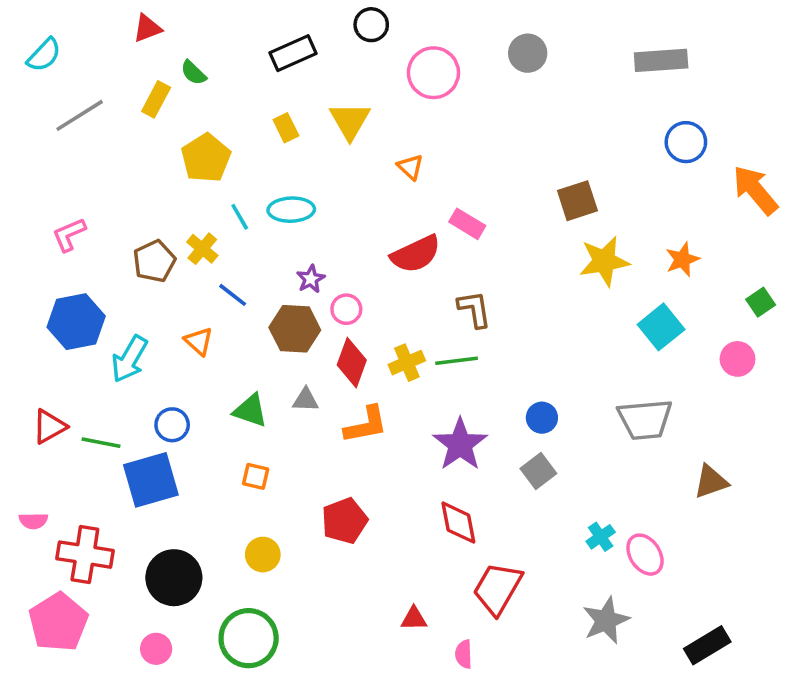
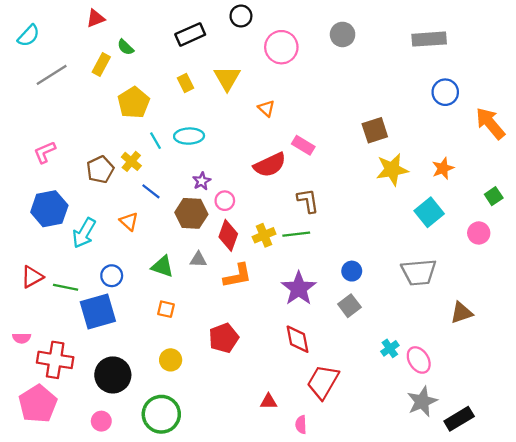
gray star: (606, 620) -> (422, 402), moved

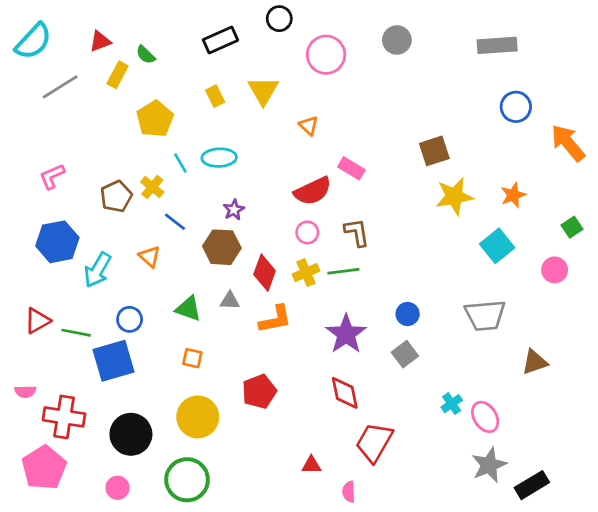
red triangle: (96, 18) -> (100, 41), moved
cyan semicircle: (29, 36) -> (33, 41), size x1.4
pink circle: (225, 201) -> (307, 232), moved
yellow circle: (171, 360) -> (198, 417), size x1.6

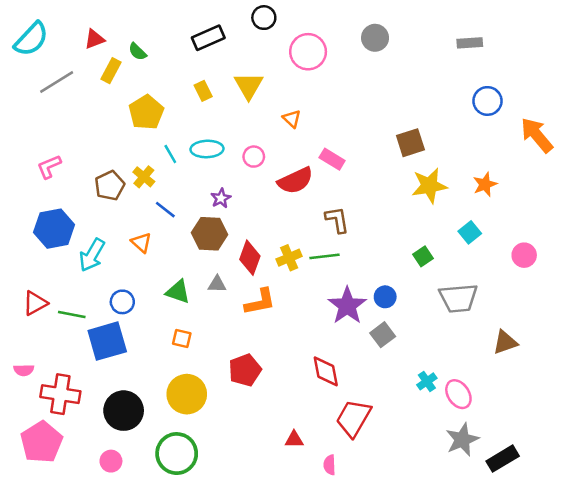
gray rectangle: (497, 45) -> (470, 43), size x0.7
green square: (572, 227) -> (423, 256), moved
pink circle: (307, 232) -> (254, 157), moved
cyan square: (497, 246) -> (470, 232), size x0.7
purple star: (346, 334) -> (347, 306), moved

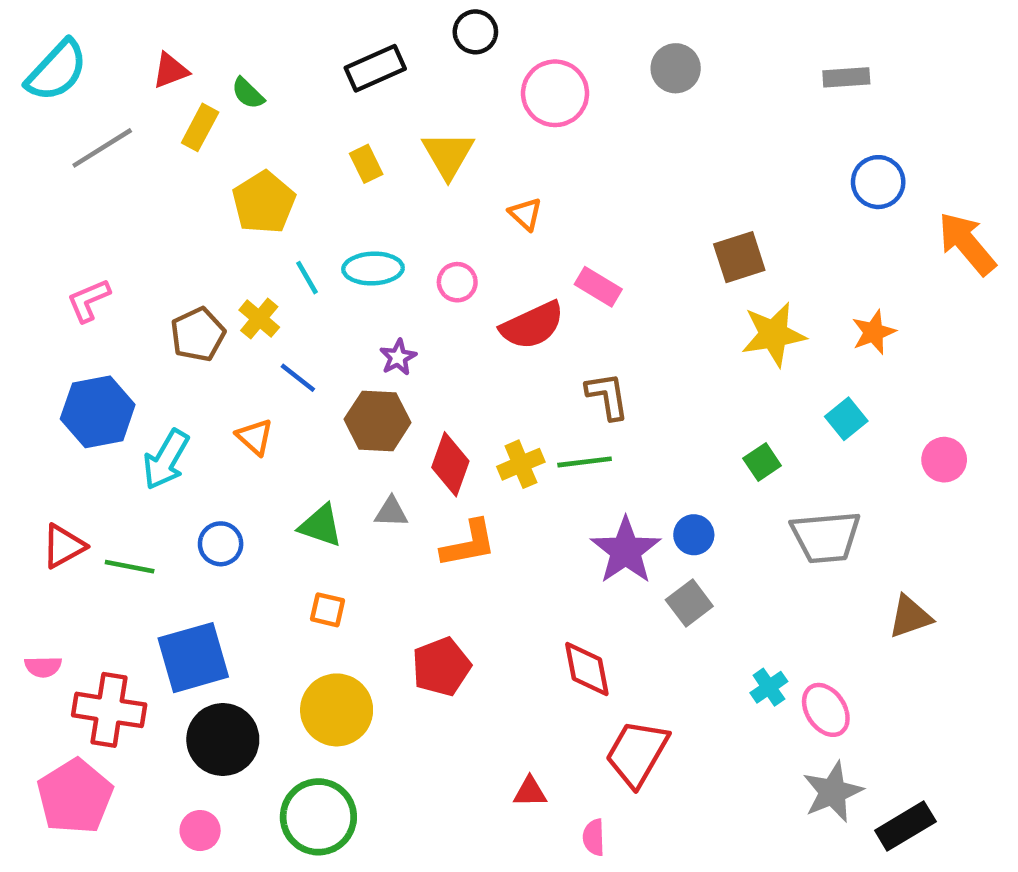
blue square: (107, 341) -> (193, 658), moved

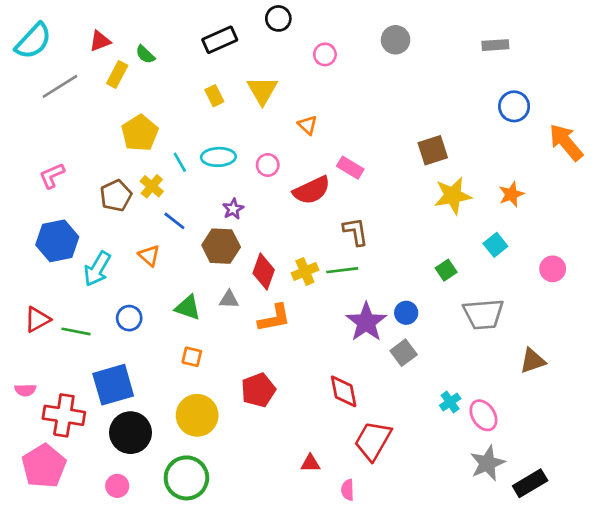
pink circle: (555, 93) -> (325, 54), size x0.6
yellow pentagon: (264, 203) -> (140, 133), moved

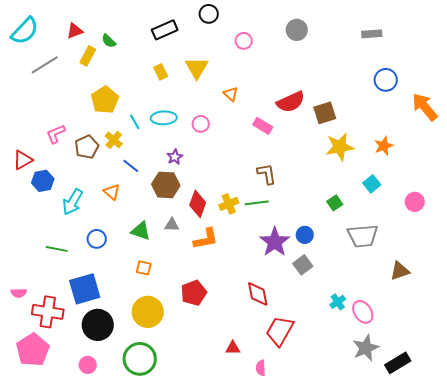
pink L-shape: (52, 176) -> (56, 134), moved
red semicircle: (312, 190) -> (291, 102), moved
blue hexagon: (57, 241) -> (43, 181), size x0.7
red triangle: (37, 319) -> (23, 160), moved

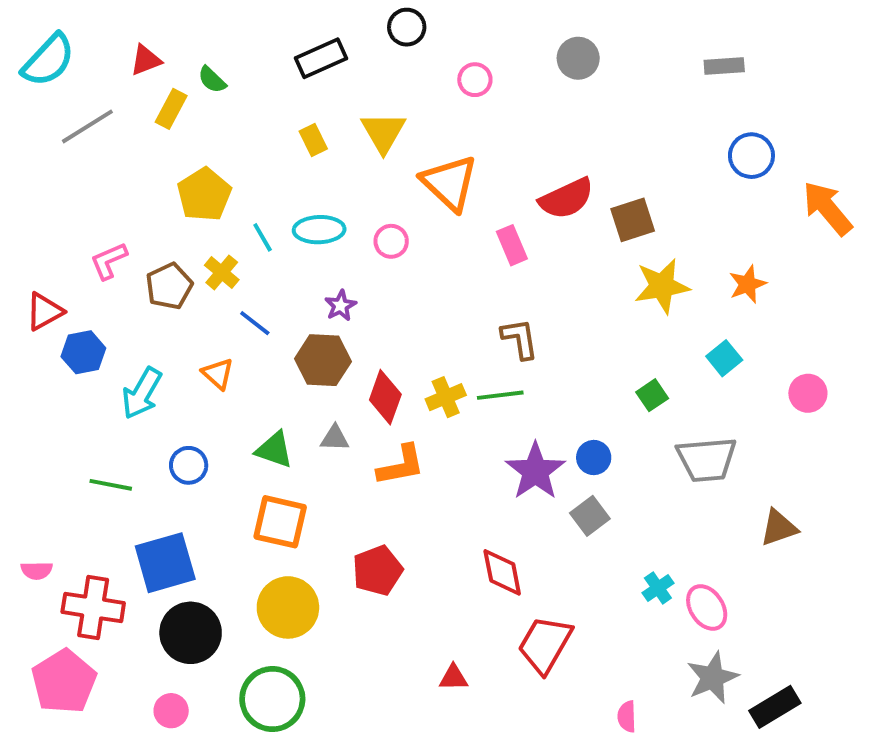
orange triangle: (231, 94) -> (450, 183), size x2.0
pink rectangle: (263, 126) -> (512, 245), turned 36
orange square: (144, 268) -> (280, 522), size x1.8
pink semicircle: (261, 368) -> (627, 717), moved

